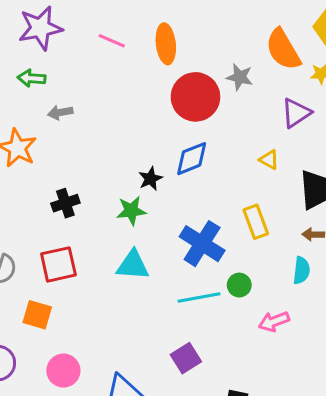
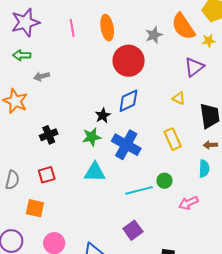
pink line: (112, 41) -> (72, 28), turned 60
gray star: (240, 77) -> (154, 35), moved, turned -30
blue cross: (202, 244) -> (126, 145), moved
red square: (58, 264) -> (47, 175), size x0.7

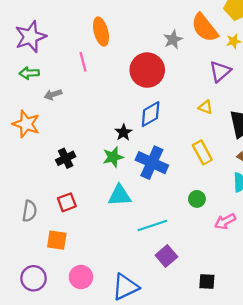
pink line: (72, 28) -> (83, 62), moved
orange ellipse: (107, 28) -> (101, 32), moved
cyan line: (139, 190) -> (152, 225), moved

